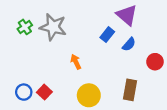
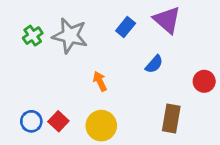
blue rectangle: (107, 35) -> (126, 27), moved
blue semicircle: (129, 44) -> (154, 64), moved
yellow circle: (89, 95) -> (101, 126), moved

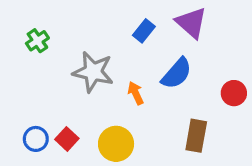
gray star: (70, 36) -> (93, 72), moved
blue semicircle: (154, 64) -> (177, 73), size x1.5
orange arrow: (100, 81) -> (136, 93), moved

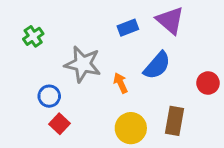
blue rectangle: (144, 31) -> (128, 28), turned 30
blue circle: (36, 139) -> (49, 96), moved
yellow circle: (116, 144) -> (131, 128), moved

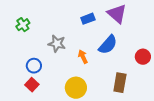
gray star: (83, 64) -> (57, 44), size x0.7
red square: (59, 124) -> (32, 85), moved
yellow circle: (131, 128) -> (76, 88), moved

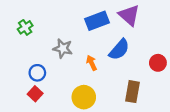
blue rectangle: (88, 19) -> (97, 21), size x1.5

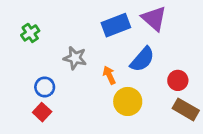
red circle: (158, 63) -> (178, 80), moved
brown rectangle: (132, 92) -> (186, 109), moved, turned -70
yellow circle: (84, 97) -> (128, 101), moved

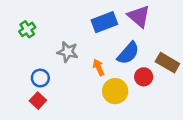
red circle: (178, 80) -> (144, 77), moved
brown rectangle: (186, 109) -> (167, 63), moved

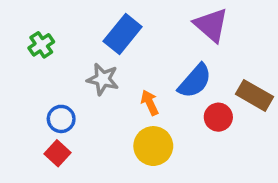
blue rectangle: (104, 22) -> (123, 34), moved, turned -30
yellow circle: (115, 91) -> (153, 146), moved

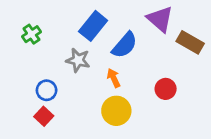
blue semicircle: (195, 81) -> (125, 45), moved
brown rectangle: (254, 95) -> (190, 42), moved

